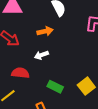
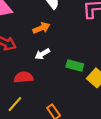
green rectangle: (55, 87) -> (75, 66), moved

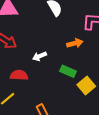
orange arrow: (41, 28) -> (75, 43), moved

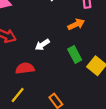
green rectangle: (68, 71) -> (75, 55), turned 49

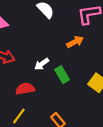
green rectangle: (75, 55) -> (62, 75), moved

